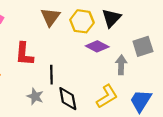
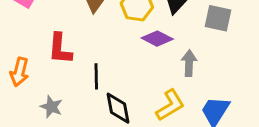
gray square: (143, 46) -> (218, 18), moved, turned 30
gray star: (35, 96) -> (51, 107), moved

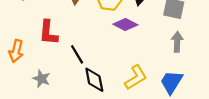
gray arrow: (189, 63) -> (177, 42), moved
black line: (96, 76) -> (77, 54), turned -30

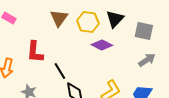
gray arrow: (177, 42) -> (147, 60), turned 54

